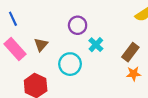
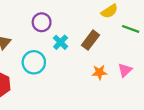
brown rectangle: (130, 52) -> (91, 40), moved

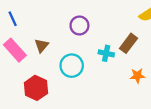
cyan cross: (61, 42) -> (106, 53), moved, turned -32

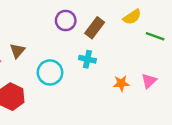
purple circle: (79, 25) -> (66, 21), moved
brown rectangle: (128, 43) -> (95, 28), moved

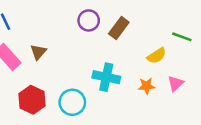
yellow semicircle: (132, 17) -> (157, 56), moved
cyan cross: (87, 59) -> (106, 77), moved, size x1.5
cyan circle: (50, 72) -> (72, 102), moved

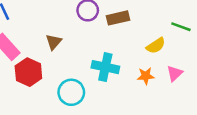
brown rectangle: (119, 28) -> (118, 18), turned 40
brown triangle: (38, 52) -> (54, 42), moved
red hexagon: (32, 100) -> (28, 72), moved

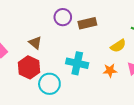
brown triangle: (54, 42) -> (35, 43), turned -32
red hexagon: (28, 72) -> (29, 67), moved

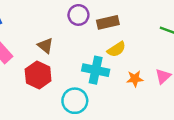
yellow semicircle: (118, 46) -> (116, 49), moved
cyan circle: (49, 84) -> (75, 101), moved

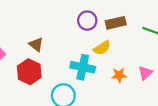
purple circle: (78, 15) -> (87, 21), moved
brown rectangle: (108, 22) -> (116, 23), moved

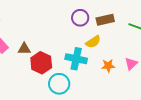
brown triangle: (36, 44) -> (24, 49), moved, turned -40
red hexagon: (29, 72) -> (41, 63), moved

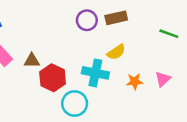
purple circle: (80, 18) -> (87, 20), moved
brown rectangle: (105, 20) -> (116, 18), moved

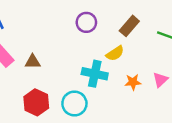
brown rectangle: (116, 18) -> (129, 26), moved, turned -36
red hexagon: (53, 78) -> (36, 102), moved

